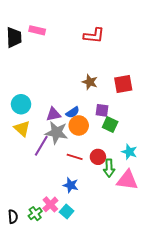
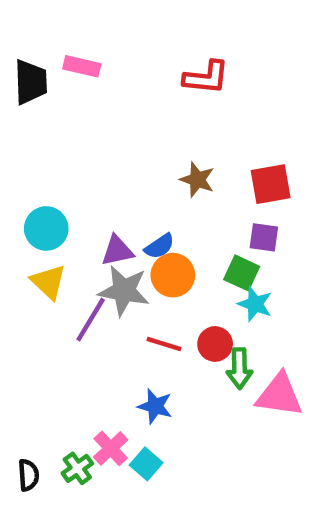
purple square: (102, 110) -> (264, 237), moved
cyan star: (129, 152) -> (255, 304), moved

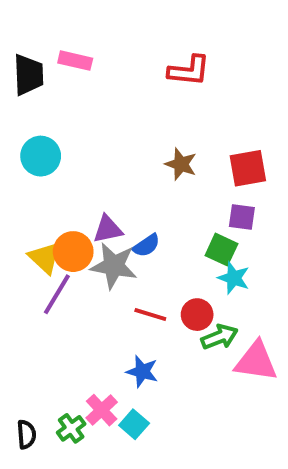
cyan circle: (46, 228) -> (41, 156), moved
blue semicircle: (160, 246) -> (146, 245), moved
orange circle: (173, 275) -> (73, 252), moved
purple line: (91, 320) -> (57, 294), moved
green arrow: (239, 368) -> (219, 337), turned -111

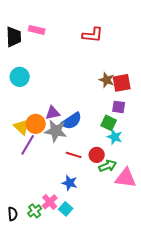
brown star: (181, 164) -> (107, 80), moved
blue semicircle: (146, 245) -> (72, 121), size x1.5

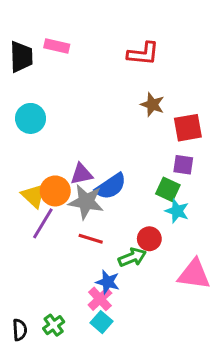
brown star: (107, 80) -> (152, 105), moved
red line: (74, 155) -> (91, 239), moved
green arrow: (108, 166) -> (132, 257), moved
pink cross: (50, 202) -> (100, 299), moved

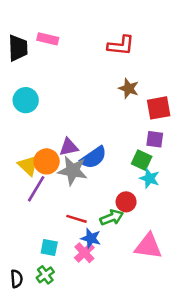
red line: (91, 239) -> (77, 219), moved
pink triangle: (194, 274) -> (148, 246), moved
cyan square: (101, 322) -> (49, 247), moved, turned -30

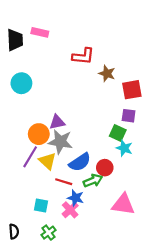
red L-shape: (121, 45) -> (83, 56), moved
blue semicircle: (93, 158) -> (80, 162), moved
yellow triangle: (28, 165) -> (47, 161), moved
green cross: (45, 275) -> (49, 233), moved

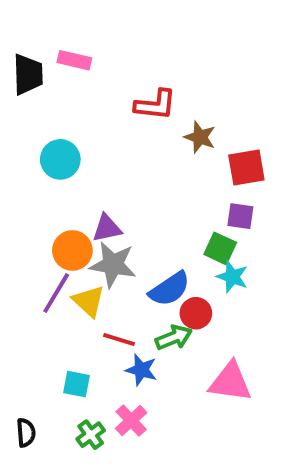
cyan circle: (21, 83) -> (60, 159), moved
blue semicircle: (80, 162) -> (170, 289), moved
pink cross: (70, 210) -> (131, 420), moved

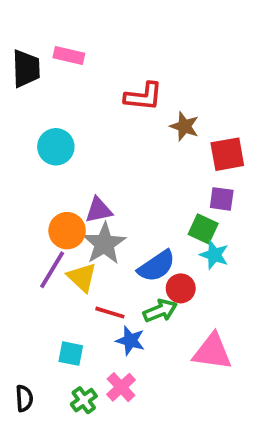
gray star: (113, 265) -> (104, 244), turned 30

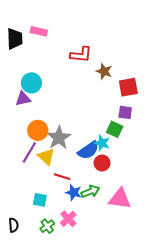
purple triangle: (99, 210) -> (23, 99), moved
cyan star: (214, 255) -> (102, 143), moved
green arrow: (160, 311) -> (90, 191), moved

